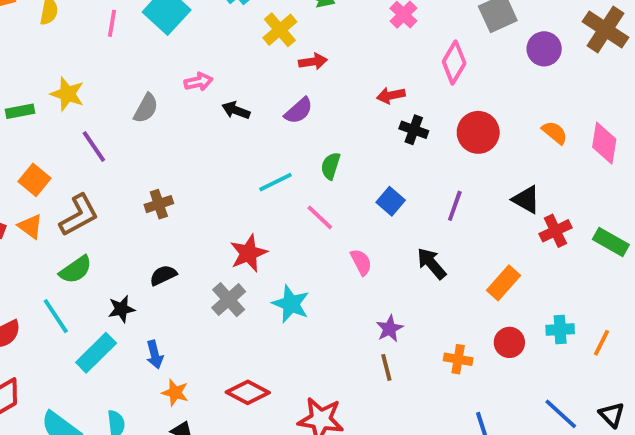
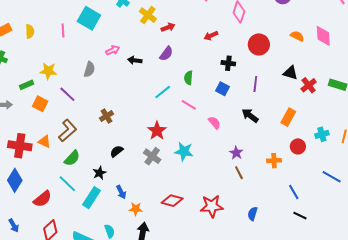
black cross: (414, 130) -> (228, 63), moved
orange square: (34, 180) -> (40, 104), moved

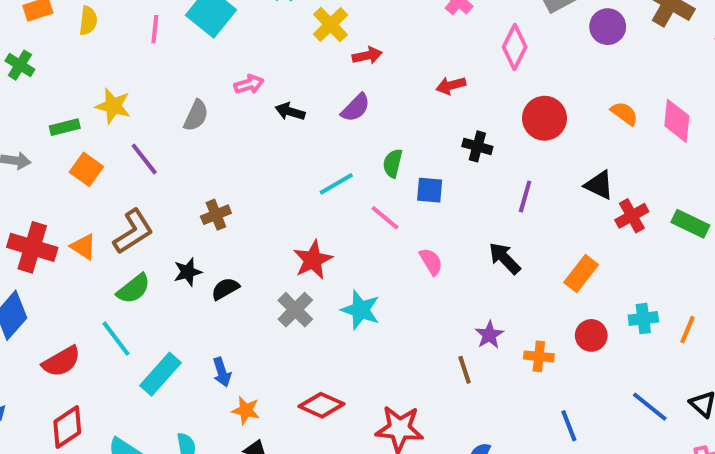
blue square: (223, 89) -> (430, 190), moved, turned -32
purple star: (236, 153) -> (489, 335), moved
black star: (99, 173) -> (188, 272), moved

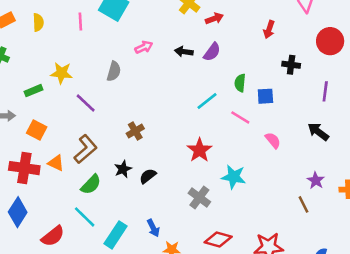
red arrow: (451, 86) -> (269, 29), turned -48
black arrow: (290, 112) -> (184, 52), moved
orange square: (86, 169) -> (37, 130), moved
gray cross: (295, 310) -> (199, 197), moved

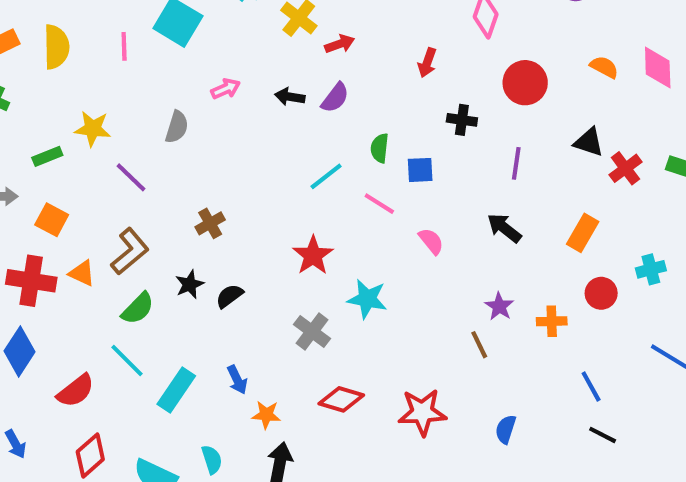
yellow semicircle: (38, 22) -> (56, 47), size x1.5

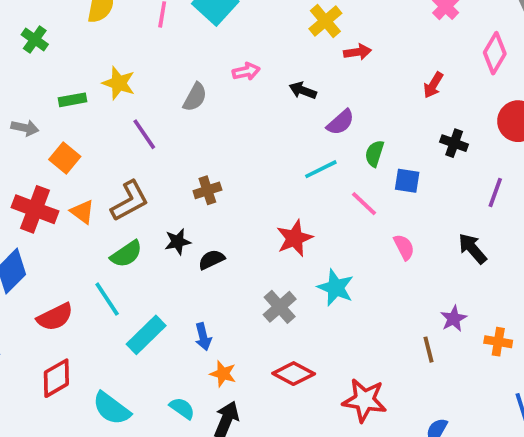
purple semicircle: (335, 98) -> (341, 122), moved
cyan semicircle: (212, 460) -> (182, 408), moved, turned -48

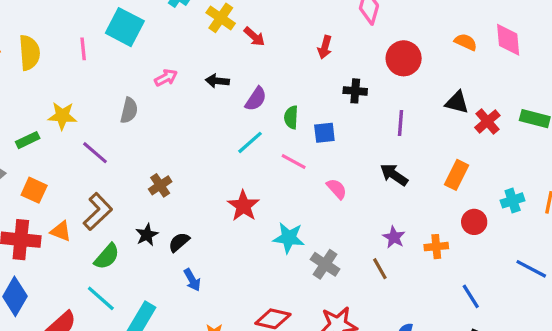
red arrow: (358, 52) -> (254, 37), turned 65
gray cross: (280, 307) -> (325, 264), moved
blue arrow: (203, 337) -> (192, 280), moved

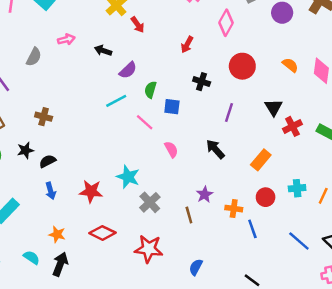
black triangle: (457, 102) -> (274, 107), turned 30
brown cross: (160, 185) -> (44, 117), turned 35
red star: (243, 206) -> (91, 191), moved, turned 30
blue line: (471, 296) -> (252, 229), moved

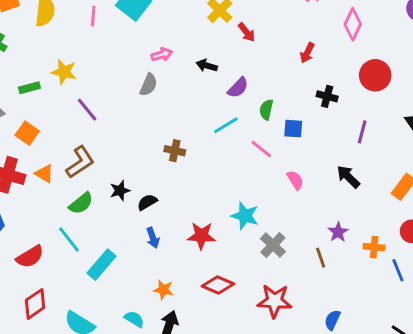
gray semicircle: (34, 57) -> (149, 85), moved
brown cross: (44, 117) -> (175, 151), moved

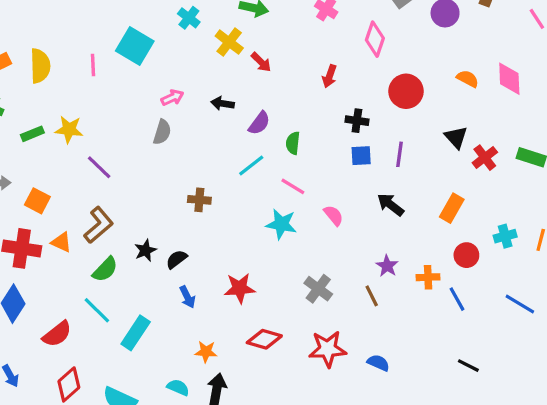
green rectangle: (29, 88) -> (32, 134), moved
blue square: (293, 129) -> (361, 156), moved
cyan star: (245, 216) -> (281, 224), moved
blue semicircle: (332, 320) -> (378, 363), moved, turned 96

